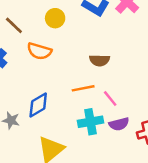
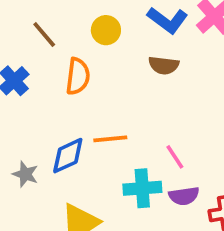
orange semicircle: (39, 51) -> (78, 76), turned -105
brown semicircle: (100, 60) -> (164, 65), moved
orange line: (83, 88) -> (110, 139), moved

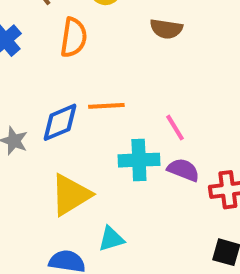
purple semicircle: (184, 196) -> (183, 170), turned -152

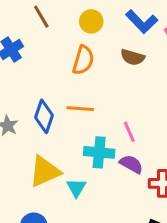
orange semicircle: (74, 38) -> (83, 60), moved
blue diamond: (60, 122) -> (44, 116), turned -56
cyan triangle: (111, 239) -> (76, 188), moved, turned -50

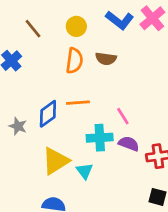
brown semicircle: (133, 57) -> (106, 59), moved
blue diamond: (44, 116) -> (48, 114), turned 44

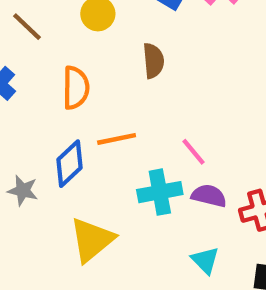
brown semicircle: (106, 59) -> (153, 61), turned -96
orange semicircle: (74, 61) -> (76, 88), moved
cyan triangle: (85, 171) -> (205, 260), moved

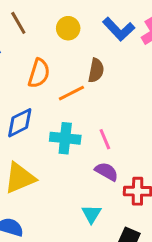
orange line: (117, 139) -> (71, 93), moved, turned -32
cyan cross: (160, 192) -> (65, 138), moved

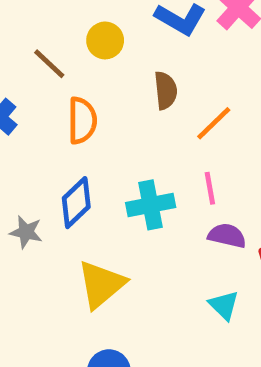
brown line: (18, 23) -> (49, 64), moved
orange line: (71, 93) -> (214, 123), moved
pink line: (105, 139) -> (210, 188), turned 30

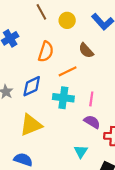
brown line: (49, 64) -> (41, 12), moved
brown semicircle: (166, 90) -> (86, 51), turned 126
orange line: (214, 123) -> (68, 71), moved

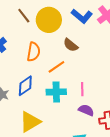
yellow circle: (67, 20) -> (49, 20), size x1.6

